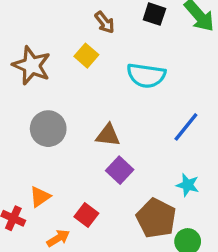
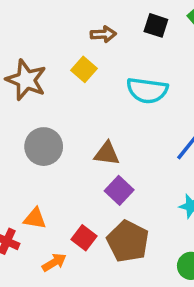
brown arrow: (105, 22) -> (103, 34), turned -55
orange triangle: (40, 197) -> (35, 218), turned 45
brown pentagon: (156, 218) -> (128, 241), moved

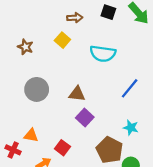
brown star: (26, 80) -> (25, 47), size x0.6
brown pentagon: (128, 241) -> (109, 150), moved

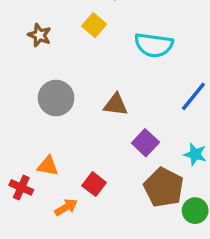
purple square: (85, 117) -> (145, 143), moved

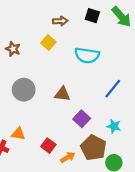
orange arrow: (66, 207) -> (68, 157), moved

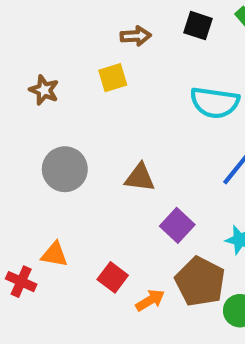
yellow square: (48, 42) -> (113, 78), turned 32
cyan semicircle: (87, 55) -> (215, 103), moved

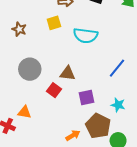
cyan semicircle: (215, 103) -> (85, 36), moved
purple square: (177, 225) -> (87, 98), turned 35
red square: (113, 277) -> (54, 90), moved

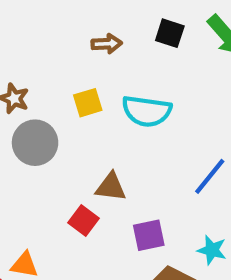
yellow square: (54, 23) -> (88, 103), moved
gray circle: (30, 69) -> (35, 143), moved

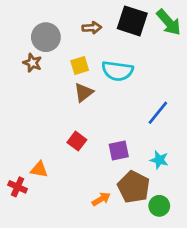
black square: (170, 33) -> (132, 21), size x1.6
gray circle: (35, 143) -> (46, 37), moved
brown triangle: (111, 187) -> (84, 92), moved, turned -45

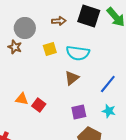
brown triangle: (84, 92) -> (72, 78), moved
red square: (77, 141) -> (39, 105), moved
cyan star: (159, 160) -> (109, 111), moved
orange triangle: (39, 169) -> (22, 99), moved

